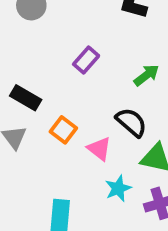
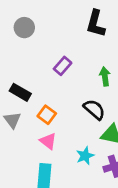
green arrow: (146, 75) -> (105, 76), turned -60
pink triangle: (99, 149) -> (48, 141), moved

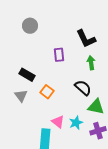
black L-shape: (96, 24) -> (86, 39), moved, turned -40
purple rectangle: (63, 66) -> (59, 55), turned -48
pink triangle: (48, 141) -> (58, 122), moved

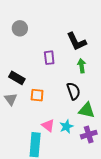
black semicircle: (83, 88) -> (73, 91), turned 30
orange square: (47, 92) -> (37, 95), turned -32

